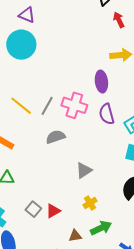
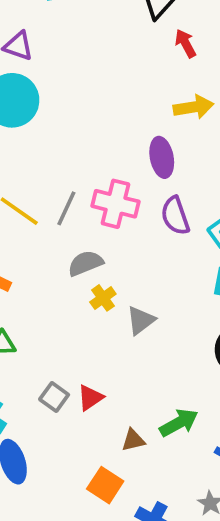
yellow cross: (90, 203) -> (103, 298), moved

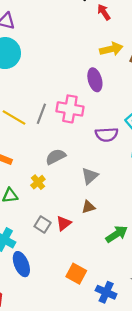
purple semicircle: (175, 216) -> (107, 135), moved, turned -70
gray semicircle: (85, 263) -> (56, 157), moved
yellow cross: (103, 298) -> (38, 182), moved
brown triangle: (133, 440) -> (88, 207), moved

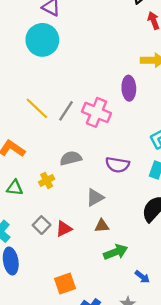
purple semicircle: (107, 135) -> (117, 165), moved
gray triangle: (90, 176) -> (95, 197), moved
brown triangle: (88, 207) -> (102, 226), moved
orange square: (76, 274) -> (65, 284), turned 30

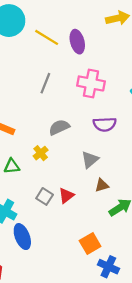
purple ellipse: (129, 88) -> (77, 42), moved
yellow line: (37, 108) -> (47, 37), moved
pink cross: (96, 112) -> (91, 83), moved
orange square: (65, 284) -> (90, 243), moved

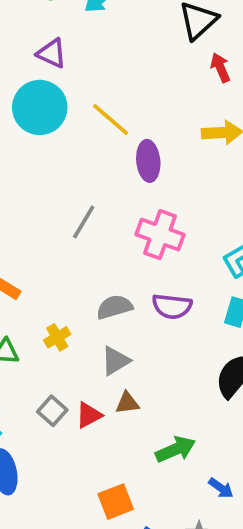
yellow line: (47, 37) -> (111, 119), moved
gray semicircle: (59, 127) -> (114, 307), moved
gray triangle: (90, 160) -> (116, 361), moved
brown triangle: (102, 185) -> (127, 403), moved

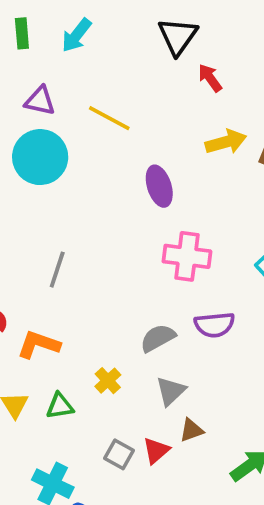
yellow line: (111, 119) -> (109, 118), moved
gray line: (84, 222) -> (57, 270), moved

